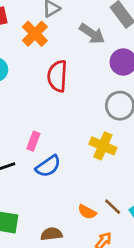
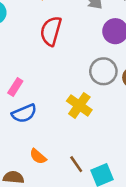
orange semicircle: (87, 212) -> (38, 156), moved

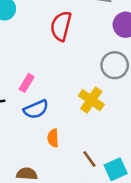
orange semicircle: (38, 156) -> (53, 138), moved, turned 48

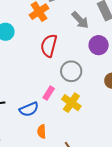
gray circle: (115, 65) -> (71, 71), moved
pink rectangle: (27, 83) -> (49, 93), moved

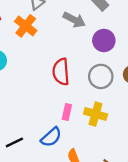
red semicircle: (49, 46) -> (61, 72), moved
gray circle: (71, 71) -> (101, 76), moved

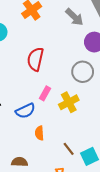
red semicircle: (61, 72) -> (35, 59), moved
yellow cross: (96, 114) -> (69, 102), turned 30

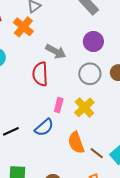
gray arrow: (74, 17) -> (56, 52), moved
orange semicircle: (39, 133) -> (76, 143), moved, size x1.5

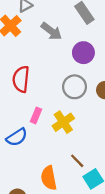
gray arrow: (56, 52) -> (51, 31), moved
orange semicircle: (76, 143) -> (49, 178), moved
brown line: (97, 153) -> (77, 161), moved

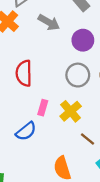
brown line: (77, 161) -> (87, 139), moved

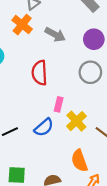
gray arrow: (49, 22) -> (55, 34), moved
yellow cross: (71, 111) -> (76, 121), moved

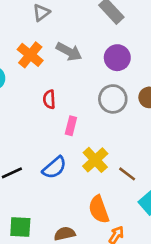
orange cross: (22, 25) -> (30, 55), moved
red semicircle: (40, 73) -> (49, 99), size x0.6
pink rectangle: (59, 104) -> (71, 126), moved

